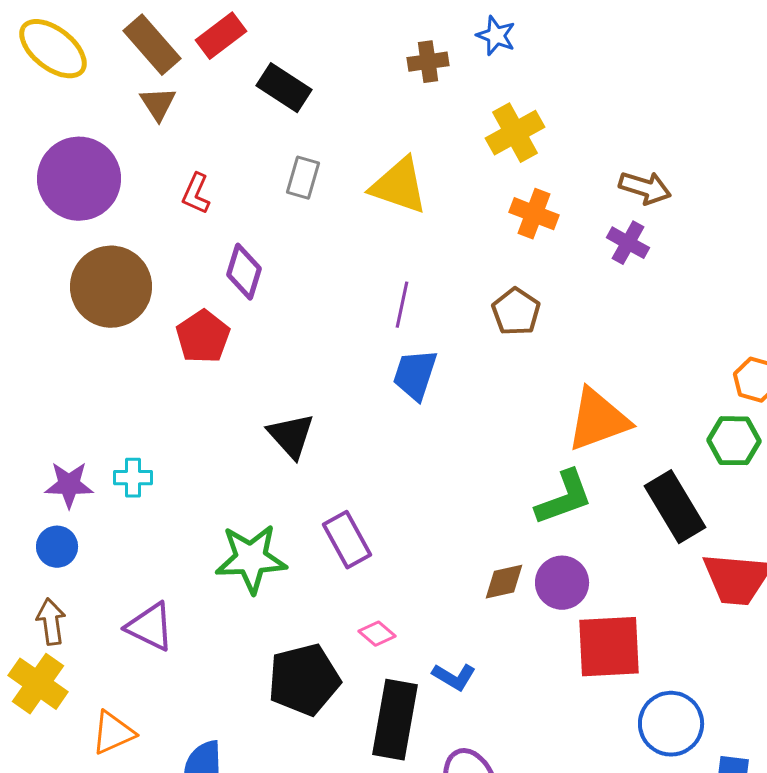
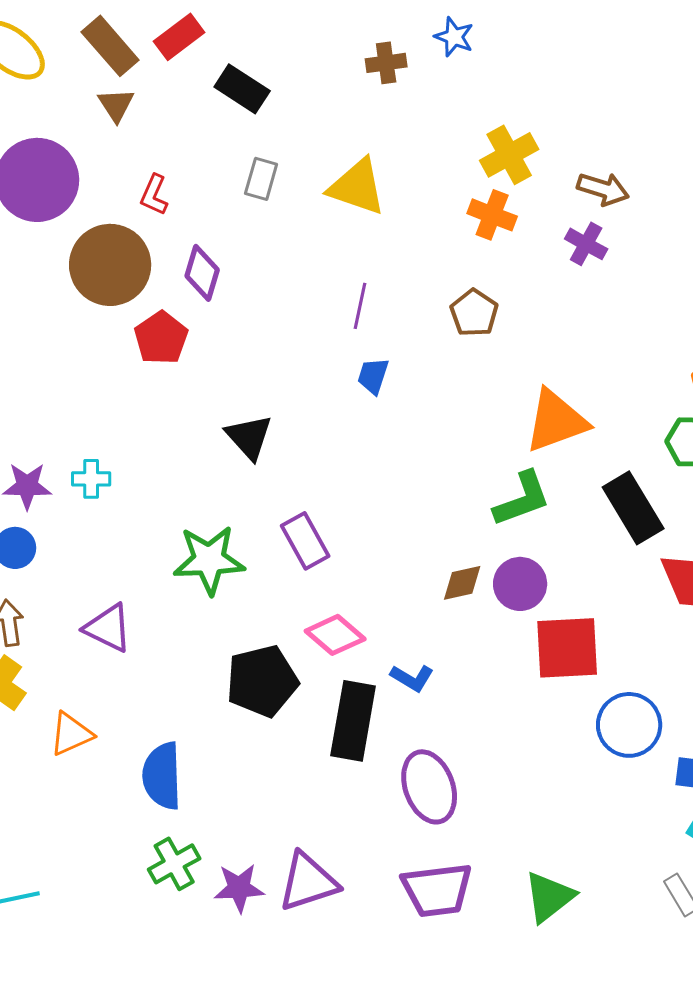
yellow cross: (515, 133) -> (509, 155), moved
brown circle: (111, 287) -> (110, 265), moved
blue trapezoid: (415, 375) -> (373, 376), size x0.7
pink diamond: (377, 634) -> (335, 635), size x1.6

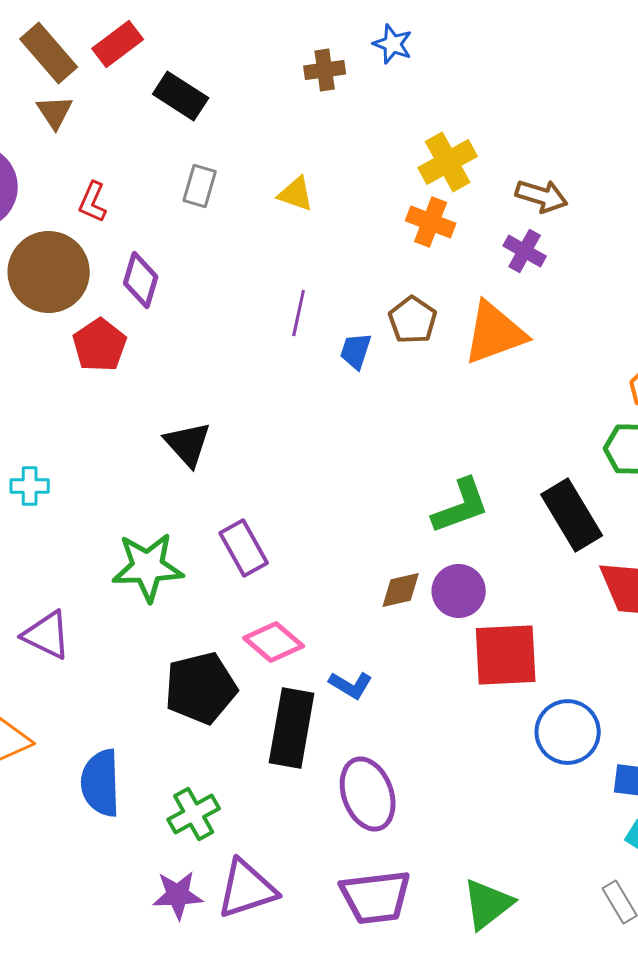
yellow triangle: (357, 187) -> (296, 194), size x0.6
blue trapezoid: (373, 376) -> (356, 351), moved
orange triangle: (556, 421) -> (495, 333), moved
green cross: (174, 864) -> (194, 814), moved

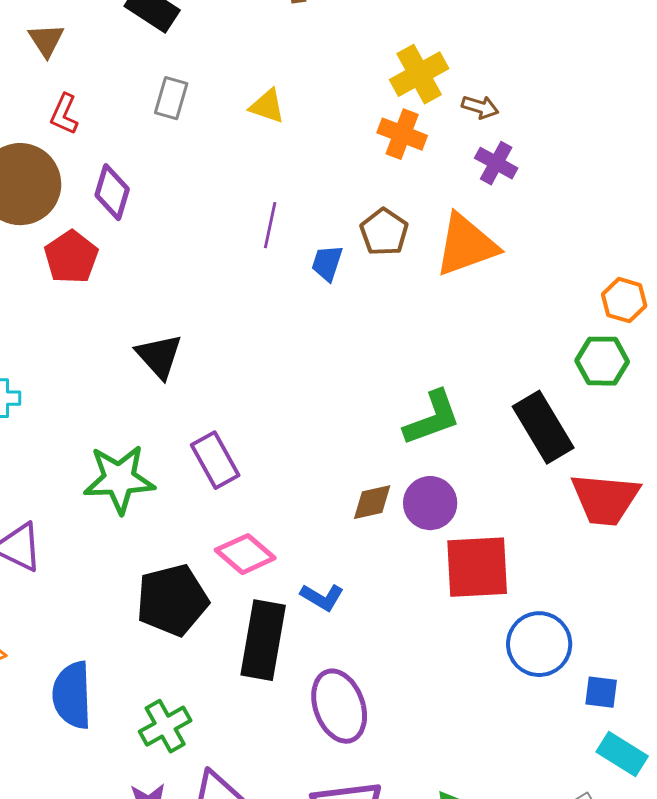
brown triangle: (55, 112) -> (46, 40), moved
brown arrow: (542, 196) -> (480, 107), moved, size x0.7

